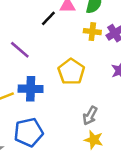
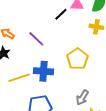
gray arrow: (90, 116) -> (82, 98), moved

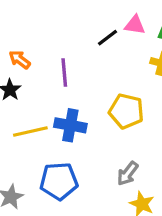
purple line: (36, 39) -> (64, 73), turned 36
yellow pentagon: (77, 59) -> (126, 111), turned -30

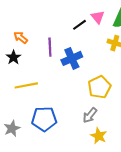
pink triangle: (135, 25) -> (98, 17), turned 40
yellow pentagon: (126, 111) -> (99, 87), moved, turned 30
blue cross: (70, 125) -> (72, 58), moved, turned -36

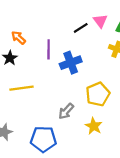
gray arrow: (90, 115) -> (66, 111), moved
blue pentagon: (44, 119) -> (43, 139), moved
yellow star: (99, 136) -> (94, 126), moved

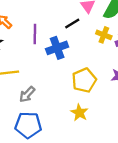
black line: (81, 28) -> (72, 24), moved
gray arrow: (66, 111) -> (27, 94), moved

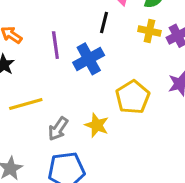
black line: (72, 24) -> (104, 22), turned -35
yellow star: (79, 113) -> (97, 125), moved

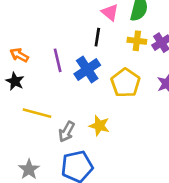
yellow pentagon: (133, 97) -> (125, 83), moved
yellow line: (26, 104) -> (37, 113), turned 36

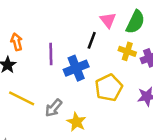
orange arrow: (19, 55) -> (17, 42), turned 35
gray arrow: (67, 132) -> (54, 108), moved

